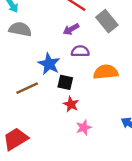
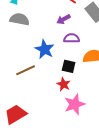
black square: (65, 82) -> (69, 66), moved
pink star: (84, 127) -> (75, 104), size x1.5

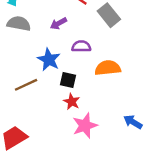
purple arrow: (64, 19) -> (58, 24), moved
black square: (69, 66) -> (68, 80), moved

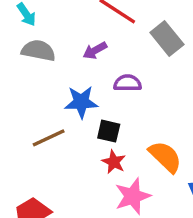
blue star: (49, 60) -> (81, 102), turned -30
orange semicircle: (108, 68) -> (165, 157), moved, turned 50

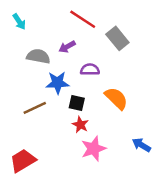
gray semicircle: (38, 50) -> (38, 56), moved
orange semicircle: (165, 157) -> (116, 98), moved

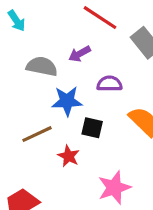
red star: (80, 125) -> (69, 156), moved

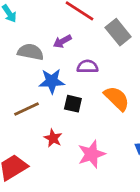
red star: (69, 156) -> (53, 138), moved

